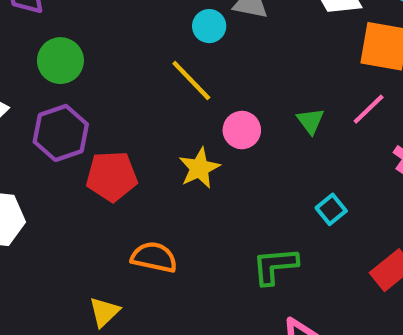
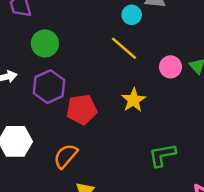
pink circle: (242, 130) -> (171, 67), moved
orange semicircle: (154, 257) -> (66, 156), moved, turned -56
green L-shape: (275, 266) -> (162, 155), moved

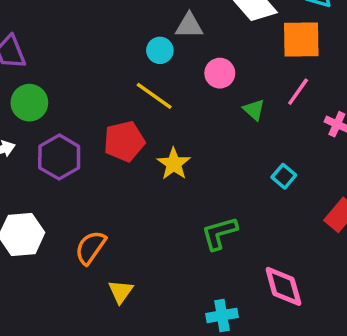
green circle: (45, 43) -> (29, 103), moved
pink circle: (171, 67) -> (220, 73), moved
red pentagon: (82, 110) -> (124, 141), moved

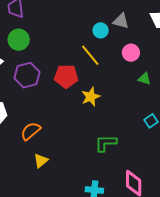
green triangle: (254, 110) -> (145, 79), turned -40

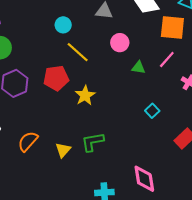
cyan circle: (101, 30) -> (63, 25), moved
green L-shape: (106, 143) -> (93, 142), moved
yellow triangle: (41, 161) -> (63, 150), moved

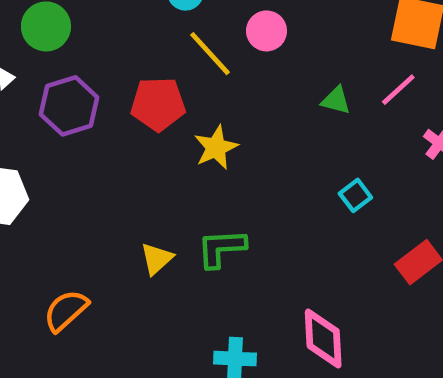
pink circle: (120, 43) -> (267, 31), moved
orange semicircle: (28, 141) -> (66, 311), moved

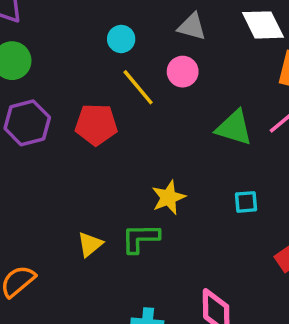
green triangle: (336, 100) -> (234, 128), size x1.6
yellow star: (216, 147) -> (169, 197), moved
cyan square: (355, 195) -> (246, 202), turned 30

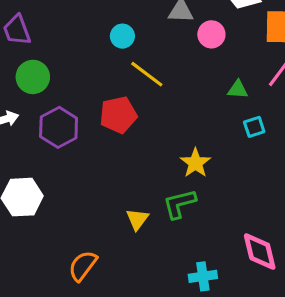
pink circle: (183, 72) -> (211, 34), moved
green triangle: (234, 128) -> (238, 90), size x0.6
cyan square: (246, 202) -> (254, 127), moved

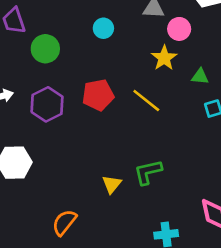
yellow line: (147, 74) -> (146, 101), moved
green circle: (33, 77) -> (45, 49), moved
yellow star: (195, 163) -> (164, 58), moved

